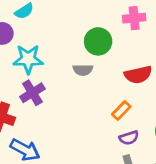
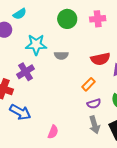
green circle: (98, 41) -> (67, 19), moved
cyan star: (28, 59) -> (36, 45), moved

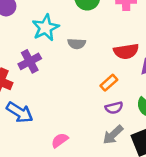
cyan star: (36, 45) -> (45, 28), turned -30
gray arrow: (94, 125) -> (113, 135), turned 60
pink semicircle: (53, 132) -> (60, 140), turned -152

